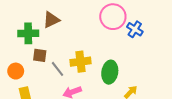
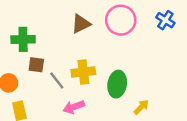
brown triangle: (51, 20) -> (81, 24), moved
blue cross: (135, 29) -> (165, 20), moved

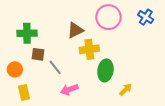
brown triangle: (81, 24) -> (75, 30), moved
yellow cross: (83, 72) -> (89, 49), moved

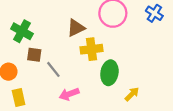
green cross: (27, 33) -> (22, 31), turned 30

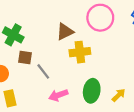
green ellipse: (109, 73) -> (92, 91), moved

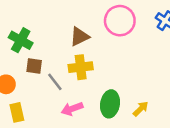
yellow cross: (80, 52) -> (81, 67), moved

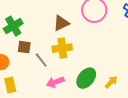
green cross: (21, 40) -> (13, 26), turned 30
green ellipse: (110, 104) -> (86, 78), turned 30

